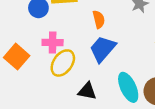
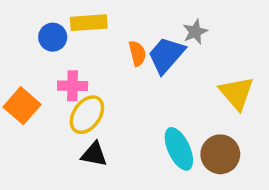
blue trapezoid: (103, 49) -> (166, 55), moved
black triangle: (87, 91) -> (94, 154), moved

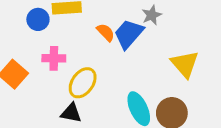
orange semicircle: (137, 53) -> (106, 32), turned -30
yellow ellipse: (87, 115) -> (83, 83), moved

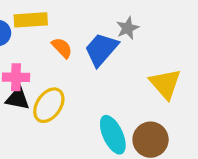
orange semicircle: (106, 32) -> (62, 48), moved
black triangle: (71, 113) -> (18, 99), moved

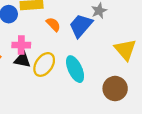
cyan ellipse: (113, 135) -> (75, 69), moved

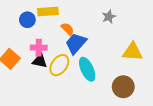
blue trapezoid: (81, 26) -> (76, 43), moved
yellow triangle: (125, 50) -> (133, 52), turned -45

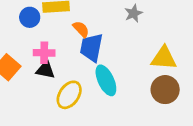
blue trapezoid: (76, 43) -> (91, 48), turned -30
yellow ellipse: (59, 65) -> (69, 95), moved
brown circle: (123, 87) -> (165, 90), moved

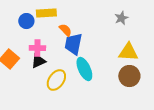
gray star: (134, 13) -> (121, 18), moved
black triangle: (45, 70) -> (38, 61), turned -35

